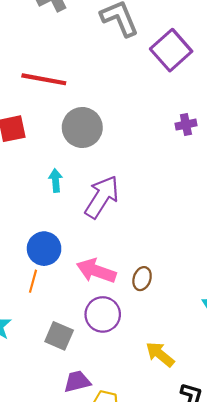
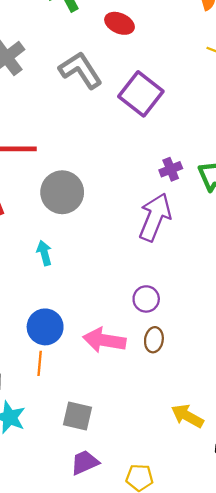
purple arrow: (102, 197) -> (155, 217), moved
purple circle: (103, 314) -> (146, 299), moved, size x0.7
purple trapezoid: (77, 382) -> (85, 463), moved

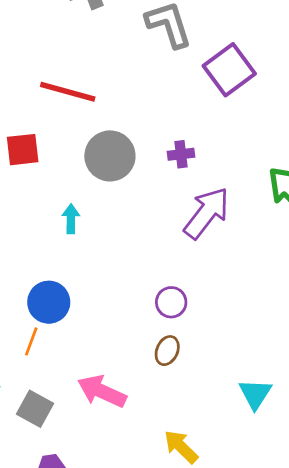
purple cross: (171, 169) -> (181, 154), moved
pink arrow: (104, 340) -> (102, 391), moved
gray square: (78, 416) -> (35, 409), moved

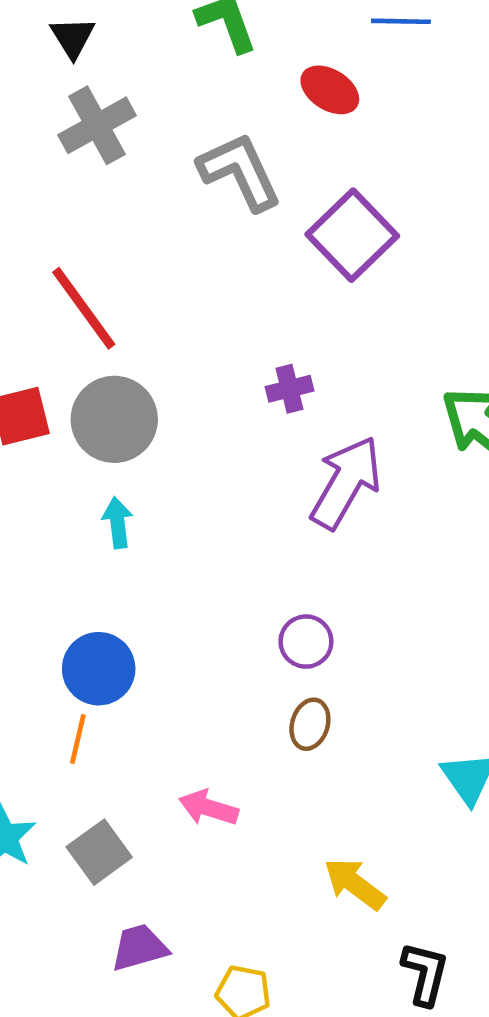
red line: (68, 92) -> (84, 308), turned 46
gray circle: (110, 156) -> (114, 419), moved
pink arrow: (102, 391) -> (208, 808), size x0.7
gray square: (35, 409) -> (99, 852), turned 33

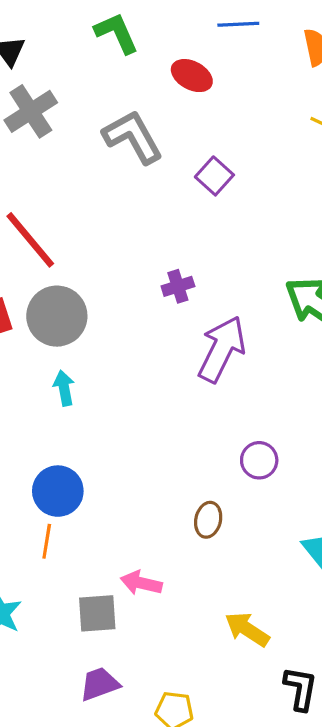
purple square: (352, 235) -> (214, 176), size x0.6
purple circle: (306, 642) -> (259, 460), moved
gray square: (99, 852) -> (97, 613), moved, turned 36

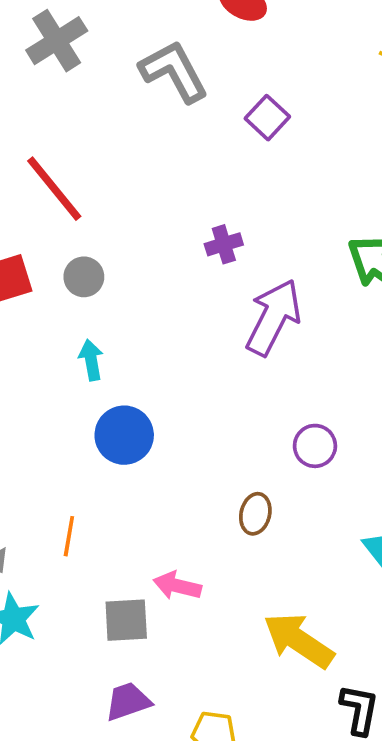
gray circle: (57, 316) -> (84, 277), size x0.6
blue circle: (58, 491) -> (124, 435), moved
yellow arrow: (247, 629) -> (299, 641), size x1.4

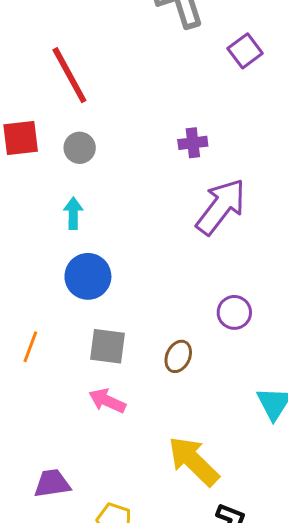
gray square: (126, 620) -> (107, 346), moved

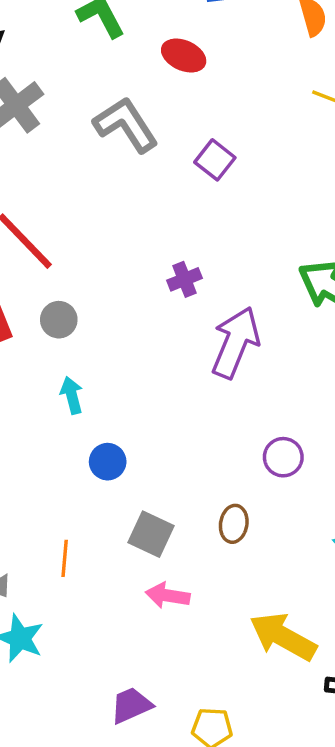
blue circle: (88, 276) -> (108, 462), size x0.7
gray square: (107, 346) -> (151, 534), turned 33

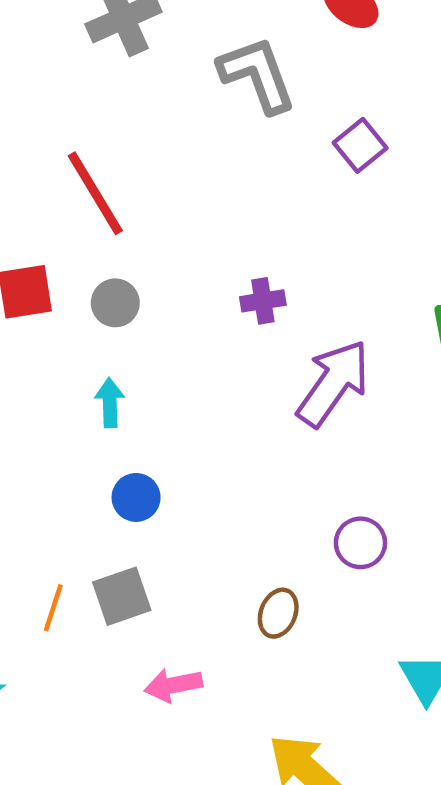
purple cross: (185, 279) -> (263, 301), moved
gray square: (151, 534) -> (122, 596), moved, turned 33
pink arrow: (168, 596) -> (173, 685), turned -33

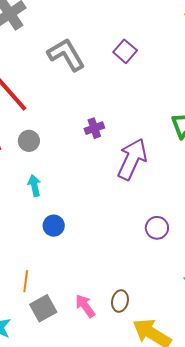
gray L-shape: (257, 75) -> (66, 55), moved
gray square: (122, 596) -> (43, 308), moved
brown ellipse: (278, 613) -> (120, 301), moved
pink arrow: (173, 685) -> (85, 306), turned 75

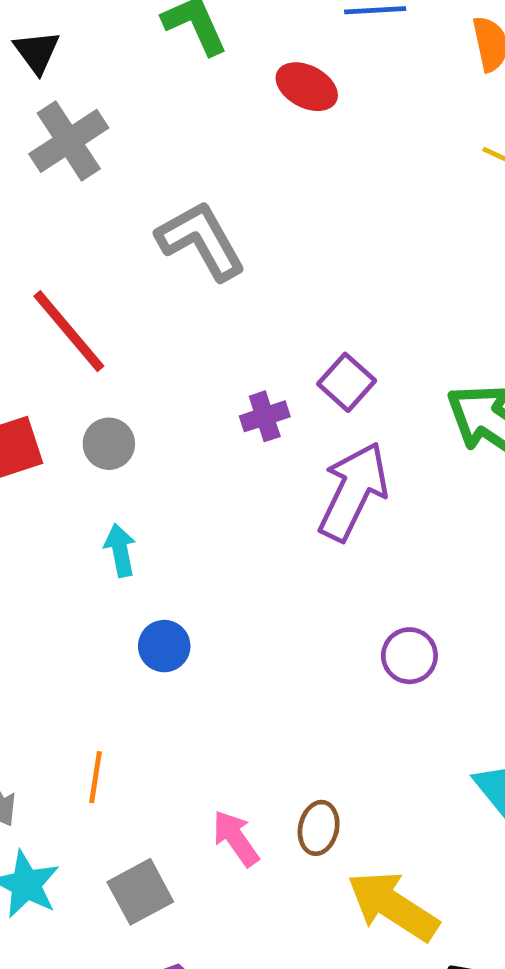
purple square: (125, 51) -> (347, 382), moved
gray square: (43, 308) -> (140, 892), moved

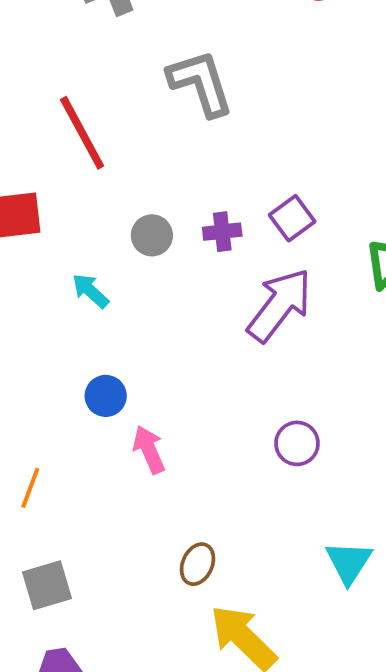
gray circle: (109, 444) -> (152, 235), moved
cyan arrow: (120, 550) -> (90, 291), moved, turned -48
pink arrow: (236, 838) -> (149, 450), moved

